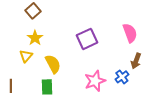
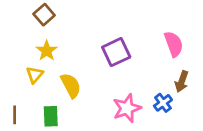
green rectangle: (47, 87) -> (51, 116), moved

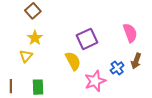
yellow semicircle: (71, 85) -> (73, 61), moved
blue cross: (163, 103) -> (117, 68), moved

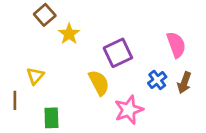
yellow star: (35, 38) -> (69, 34), moved
blue cross: (117, 68) -> (157, 80), moved
brown line: (11, 86) -> (15, 100), moved

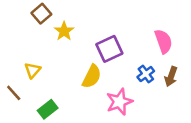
yellow semicircle: (99, 83) -> (92, 77), turned 55
brown line: (15, 100) -> (14, 93), turned -42
green rectangle: (51, 118) -> (48, 109), turned 54

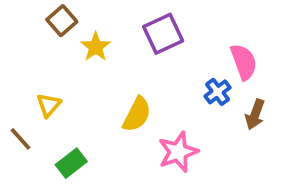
purple square: (109, 49) -> (163, 34), moved
blue cross: (146, 74) -> (218, 92), moved

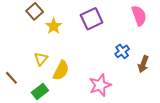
pink semicircle: (244, 62) -> (139, 16), moved
yellow triangle: (49, 105) -> (41, 59), moved
yellow semicircle: (137, 114) -> (61, 70), moved

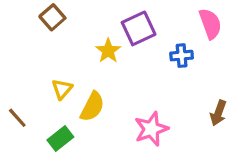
yellow star: (54, 26) -> (108, 51), moved
blue cross: (122, 51) -> (182, 56), moved, turned 32
brown arrow: (143, 64) -> (218, 113), moved

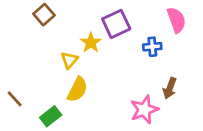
yellow triangle: (62, 89) -> (69, 60), moved
brown arrow: (218, 113) -> (170, 88), moved
pink star: (151, 129) -> (144, 110), moved

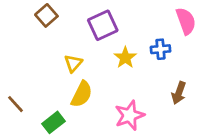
purple square: (116, 24) -> (103, 25), moved
yellow star: (91, 43) -> (125, 58), moved
pink star: (144, 110) -> (130, 115), moved

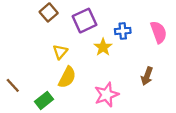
brown square: (46, 15) -> (49, 12), moved
pink semicircle: (186, 21) -> (159, 32), moved
blue cross: (160, 49) -> (123, 31), moved

